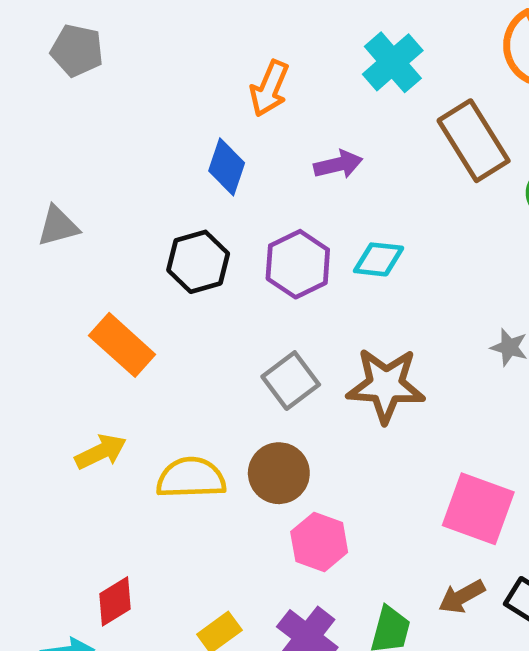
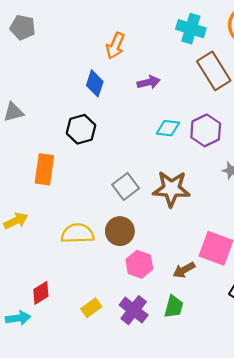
cyan cross: (393, 62) -> (191, 29), moved, turned -32
purple hexagon: (298, 264) -> (206, 130), moved
orange rectangle: (122, 345) -> (44, 169), turned 56
yellow arrow: (101, 452) -> (16, 221), moved
brown arrow: (462, 597) -> (184, 270), moved

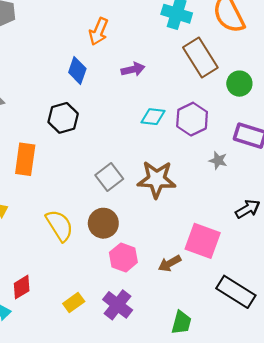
yellow semicircle: (78, 233) -> (60, 226), turned 60
green trapezoid: (174, 307) -> (181, 323), moved

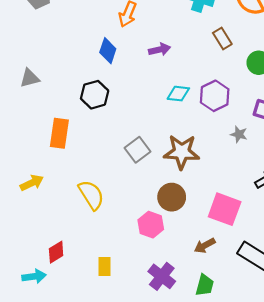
brown rectangle: (200, 57) -> (222, 38), size x0.6
brown circle: (103, 223) -> (172, 197), moved
brown arrow: (170, 263) -> (205, 246), moved
yellow rectangle: (74, 302) -> (104, 266), turned -54
purple cross: (118, 305) -> (162, 276), moved

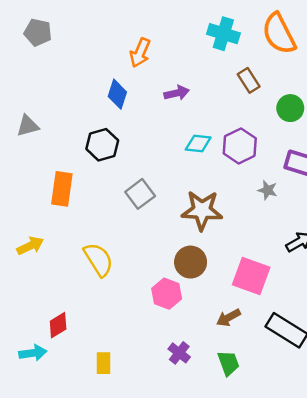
gray square: (138, 150) -> (140, 194), moved
yellow rectangle: (104, 266) -> (103, 363), moved
purple cross: (162, 276) -> (179, 353), size x0.7
green trapezoid: (205, 285) -> (228, 363), turned -35

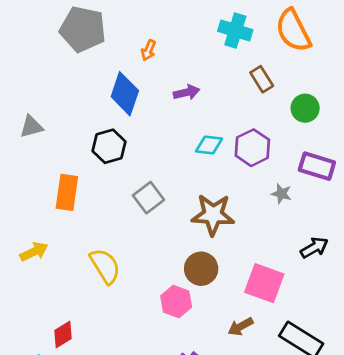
gray pentagon: (38, 32) -> (83, 29), moved, size x1.6
orange arrow: (140, 53) -> (148, 50), size x0.7
blue diamond: (117, 94) -> (125, 94), size x1.4

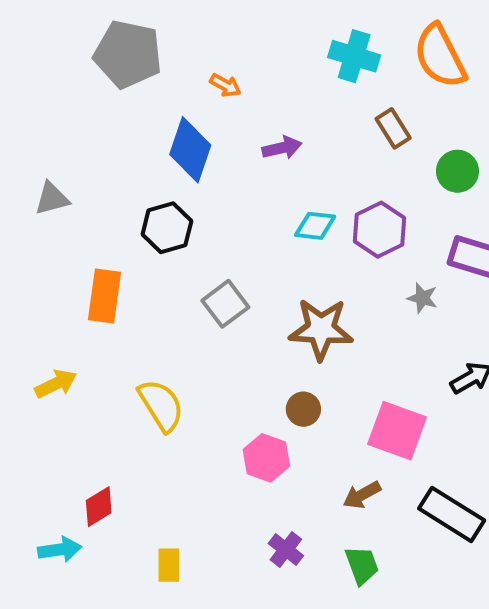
orange arrow: (148, 50) -> (225, 85), turned -84
brown circle: (201, 269) -> (303, 409), size x0.7

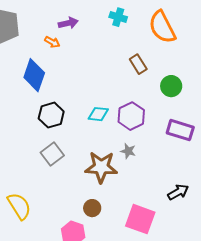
cyan cross: (354, 56) -> (118, 17), moved, size x0.7
purple arrow: (282, 148) -> (68, 23), moved
black hexagon: (167, 228) -> (51, 115), moved
gray star: (422, 298) -> (128, 151), moved

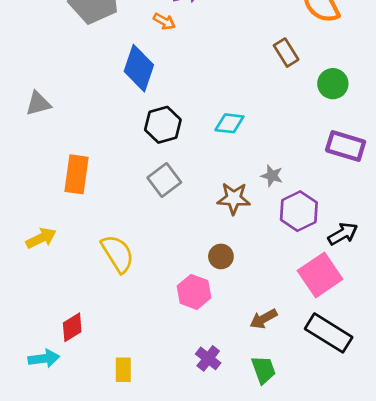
purple hexagon: (131, 116) -> (299, 211), moved
brown star: (101, 167) -> (234, 198), size x0.7
pink square: (140, 219) -> (320, 275), moved, turned 36

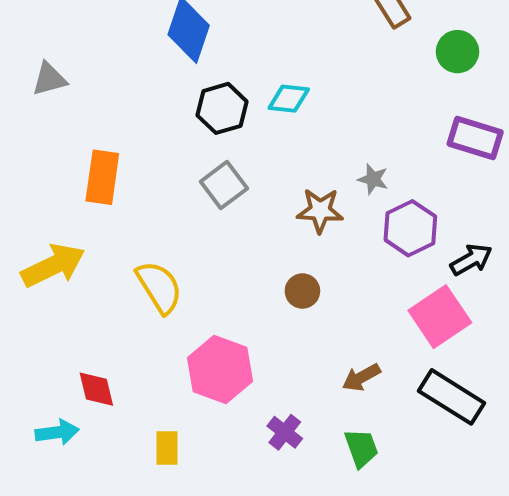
cyan diamond: (229, 123) -> (289, 99), moved
yellow arrow: (41, 238) -> (53, 265), size x1.5
pink hexagon: (194, 292) -> (220, 369), moved, size x1.4
red diamond: (72, 327) -> (96, 389), turned -72

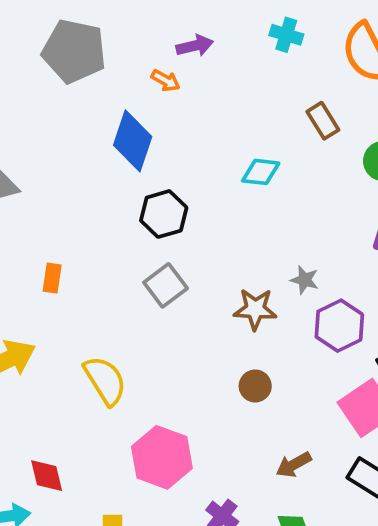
cyan diamond: (289, 99) -> (261, 172), moved
orange rectangle: (102, 177) -> (52, 278), size x0.6
brown circle: (302, 291) -> (255, 386), moved

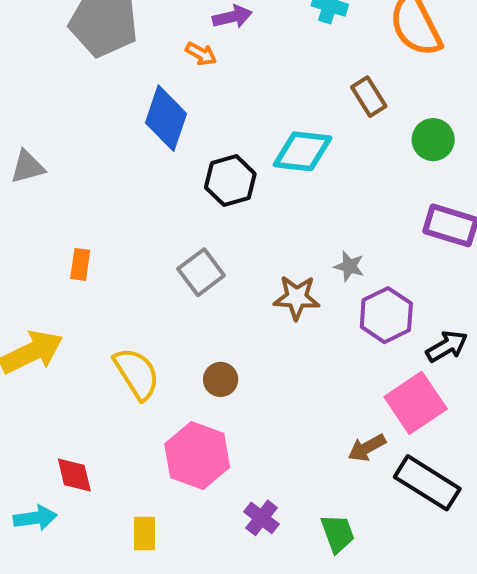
cyan diamond: (261, 172) -> (302, 151), size x1.4
black hexagon: (164, 214) -> (230, 181), moved
brown circle: (255, 386) -> (221, 379), moved
brown arrow: (294, 465) -> (367, 448), moved

